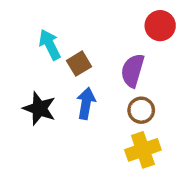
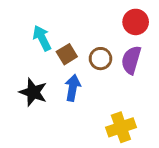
purple semicircle: (133, 71) -> (131, 60), moved
brown circle: (141, 110) -> (101, 59), moved

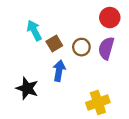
black star: (33, 92) -> (27, 88), moved

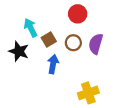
red circle: (110, 18) -> (78, 14), moved
black star: (27, 88) -> (19, 51), moved

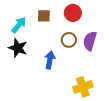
cyan arrow: (31, 28) -> (19, 25), moved, turned 66
brown square: (49, 40) -> (44, 16), moved, turned 32

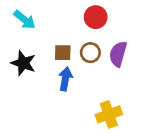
brown square: (44, 16) -> (63, 53), moved
cyan arrow: (19, 25) -> (25, 20), moved, turned 90

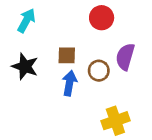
cyan arrow: (25, 20) -> (26, 21), turned -100
brown circle: (90, 53) -> (99, 71), moved

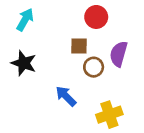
brown square: (67, 55) -> (79, 46), moved
blue arrow: (70, 83) -> (66, 96), moved, turned -55

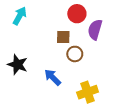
purple semicircle: (119, 54) -> (95, 30), moved
black star: (24, 63) -> (18, 65), moved

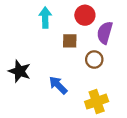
cyan arrow: (20, 16) -> (45, 17), moved, turned -30
brown circle: (75, 54) -> (94, 60), moved

